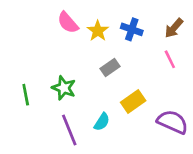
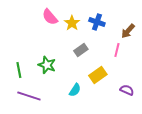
brown arrow: (174, 28) -> (128, 31), moved
pink line: (170, 59) -> (117, 50), moved, turned 40
purple semicircle: (173, 122) -> (127, 90), size x0.6
purple line: (69, 130) -> (29, 96), moved, turned -50

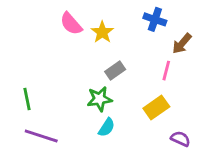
blue cross: (97, 22) -> (155, 19), moved
green star: (47, 65) -> (99, 99), moved, turned -30
yellow rectangle: (98, 75) -> (156, 107), moved
purple semicircle: (127, 90) -> (180, 139), moved

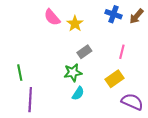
brown arrow: (182, 44) -> (136, 16), moved
purple line: (41, 136) -> (30, 100), turned 75
purple semicircle: (180, 139) -> (132, 102), size x1.5

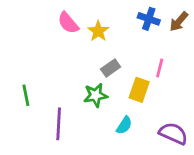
yellow rectangle: (115, 79) -> (139, 90), moved, turned -36
cyan semicircle: (78, 93) -> (124, 125), moved
purple line: (30, 100) -> (59, 124), moved

